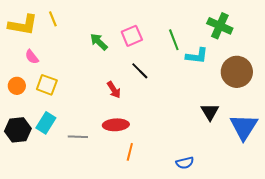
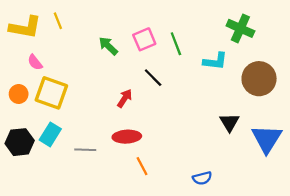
green line: (174, 40) -> (176, 44), moved
yellow square: (47, 85) -> (51, 93), size x1.4
red arrow: (114, 90) -> (125, 98), turned -114
orange line: (130, 152) -> (142, 166), turned -42

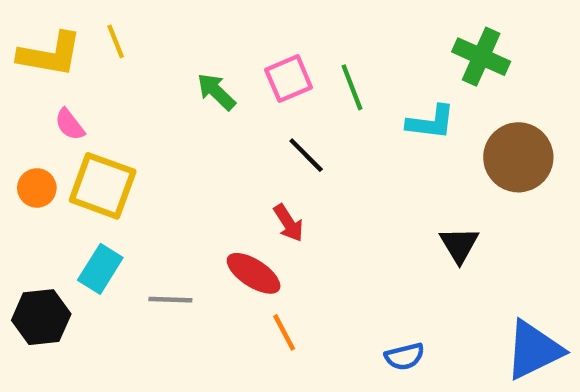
red arrow: (125, 98) -> (289, 223), moved, turned 114
red ellipse: (127, 137) -> (254, 273), turned 36
blue triangle: (267, 139) -> (534, 350), moved, turned 32
black hexagon: (20, 142) -> (41, 317), moved

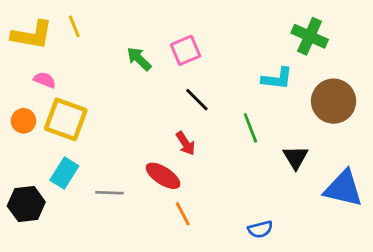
green line: (352, 87) -> (250, 128), moved
pink semicircle: (70, 125) -> (45, 80), turned 150
blue triangle: (534, 350) -> (343, 188), moved, turned 39

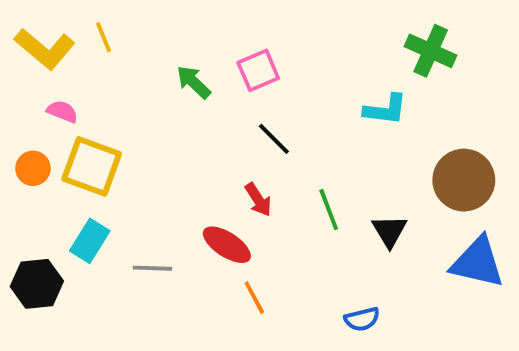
yellow L-shape: (32, 35) -> (45, 49), turned 30
brown circle: (334, 101) -> (464, 180), moved
green line: (250, 128) -> (329, 209), moved
black triangle: (295, 157) -> (389, 231), moved

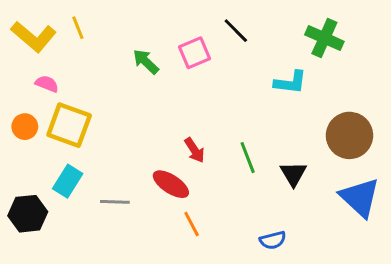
black line: (274, 139) -> (236, 31), moved
blue triangle: (478, 262) -> (360, 197), turned 30

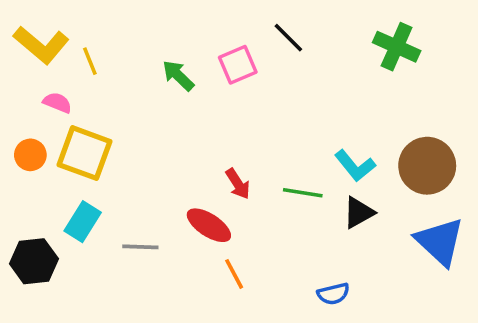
yellow line: (78, 28) -> (90, 61), moved
cyan L-shape: (290, 82) -> (355, 166), moved, turned 44
green line: (248, 158) -> (303, 193), turned -60
black triangle: (293, 174) -> (359, 213), turned 32

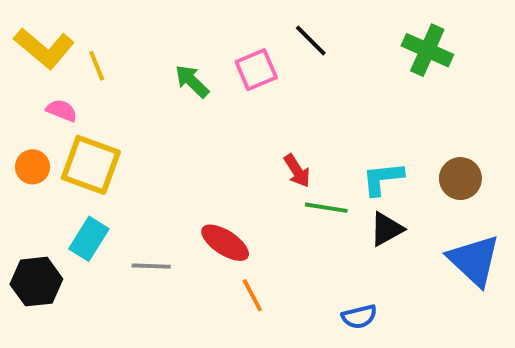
cyan L-shape: (355, 166) -> (383, 179), turned 123
brown circle: (427, 166) -> (460, 179), size x0.7
red arrow: (238, 184) -> (297, 171), moved

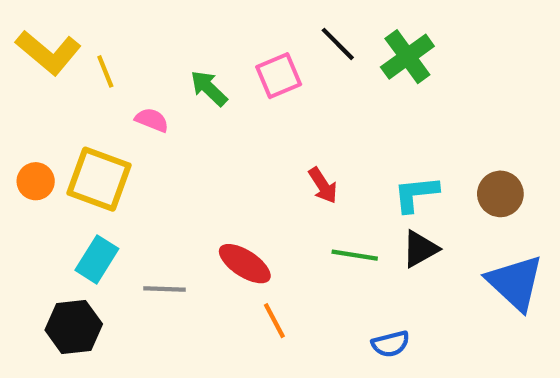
green cross: (427, 50) -> (407, 57), moved, turned 30
pink semicircle: (62, 110) -> (152, 120), moved
green line: (326, 208) -> (355, 255), moved
black hexagon: (36, 282) -> (74, 327), moved

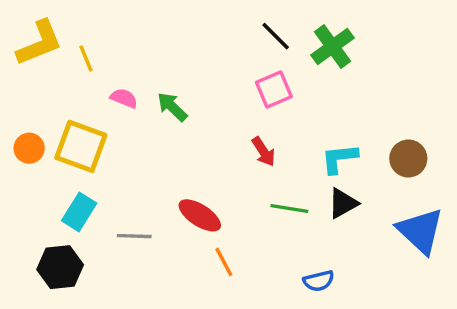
yellow L-shape: (48, 52) -> (39, 43), turned -62
pink square: (279, 76) -> (274, 90), moved
green arrow: (209, 88) -> (172, 107), moved

